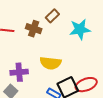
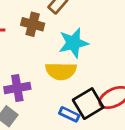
cyan star: (80, 29) -> (73, 43), moved

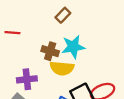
brown cross: (33, 24) -> (50, 51), moved

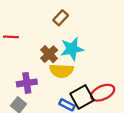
brown cross: (50, 51) -> (49, 54), turned 30

